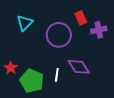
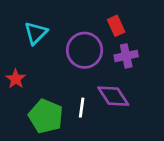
purple cross: (99, 30) -> (126, 56), moved
red star: (11, 68) -> (16, 79), moved

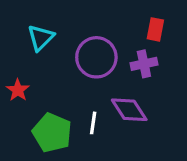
red rectangle: (116, 26) -> (155, 29), moved, turned 36

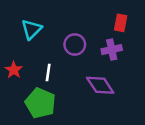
purple circle: (96, 57) -> (75, 45), size x0.7
white line: (93, 123) -> (48, 73), moved

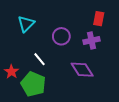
red star: (14, 70) -> (11, 72), moved
white line: (48, 73) -> (40, 59), turned -48

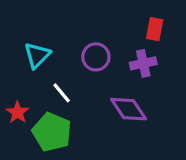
cyan triangle: (26, 24) -> (37, 55), moved

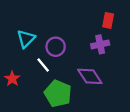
purple circle: (96, 57) -> (56, 47), moved
green pentagon: (52, 132) -> (58, 94), moved

